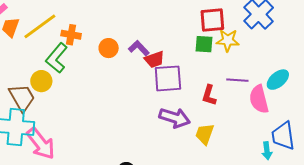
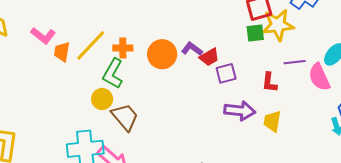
yellow star: (228, 40) -> (278, 25), size x1.4
orange circle: (109, 48) -> (162, 54), size x1.5
purple square: (168, 78) -> (226, 73), size x0.7
brown trapezoid: (22, 98) -> (125, 117), moved

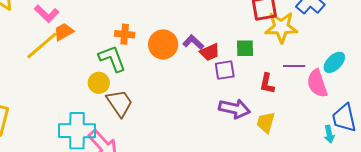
green square: (255, 33) -> (245, 48), moved
yellow line: (91, 45) -> (42, 45), moved
orange trapezoid: (62, 52) -> (64, 32), turned 45
green L-shape: (113, 73) -> (112, 59), turned 124

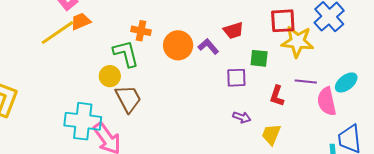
red trapezoid: (210, 52) -> (233, 31), moved
purple arrow: (235, 109) -> (242, 117), size x0.6

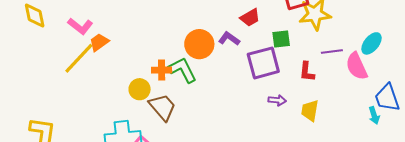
orange cross: (141, 31) -> (162, 70), moved
green L-shape: (126, 54) -> (183, 70), moved
purple square: (236, 78) -> (263, 63), size x1.6

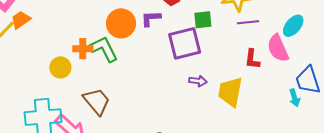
purple L-shape: (229, 39) -> (151, 18), turned -40
purple line: (332, 51) -> (248, 22), moved
red L-shape: (307, 72) -> (252, 59), moved
brown trapezoid: (162, 107) -> (97, 101), moved
yellow trapezoid: (310, 111) -> (230, 92), size x1.4

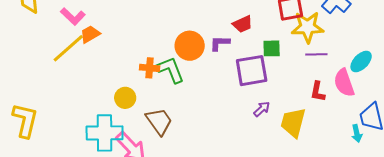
yellow circle: (60, 67) -> (125, 98), moved
purple arrow: (198, 81) -> (262, 109), turned -54

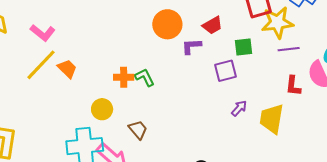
orange trapezoid: (90, 34) -> (67, 69), moved, turned 80
orange circle: (190, 46) -> (167, 24), moved
green L-shape: (170, 70) -> (145, 77), size x0.7
purple square: (252, 71) -> (225, 71), size x0.7
brown trapezoid: (159, 121) -> (138, 130), size x0.7

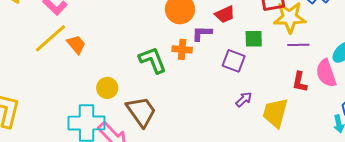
purple square: (225, 71) -> (234, 61), turned 30
orange cross: (124, 77) -> (182, 49), moved
green L-shape: (145, 77) -> (153, 60), size x1.4
brown trapezoid: (138, 130) -> (141, 112), size x1.6

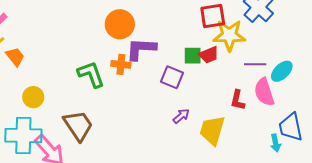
red trapezoid: (225, 14) -> (209, 55), moved
purple L-shape: (202, 33) -> (141, 49), size x1.5
purple line: (298, 45) -> (255, 64), moved
yellow circle: (107, 88) -> (33, 97), moved

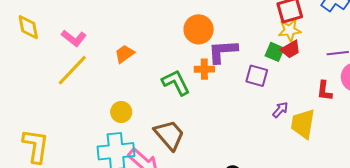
yellow star: (229, 35) -> (290, 30), moved, size x0.7
green square: (193, 56) -> (275, 52), turned 30
orange trapezoid: (15, 57) -> (125, 54), moved, turned -80
purple arrow: (181, 116) -> (280, 110), moved

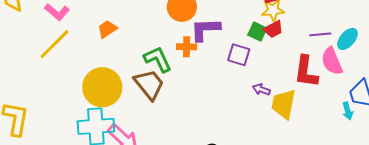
red L-shape: (324, 91) -> (306, 72), size x1.6
purple arrow: (280, 110) -> (261, 89), turned -114
yellow circle: (121, 112) -> (102, 87), size x1.8
brown trapezoid: (169, 135) -> (149, 84), moved

